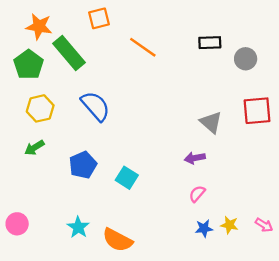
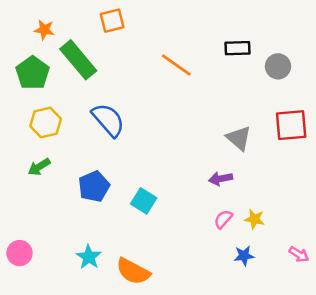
orange star: (39, 26) -> (44, 30), size x0.7
orange line: (143, 47) -> (176, 65), moved
yellow star: (229, 225) -> (254, 219), moved
blue star: (204, 228) -> (244, 256), moved

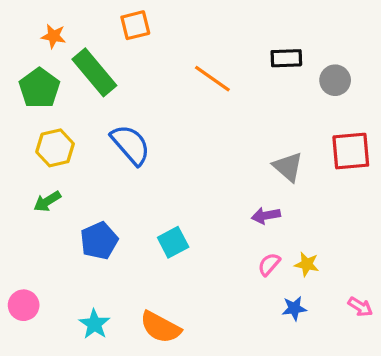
blue pentagon: (94, 186) -> (99, 241), moved
cyan square: (144, 201) -> (173, 242), turned 30
cyan star: (89, 257) -> (94, 324), moved

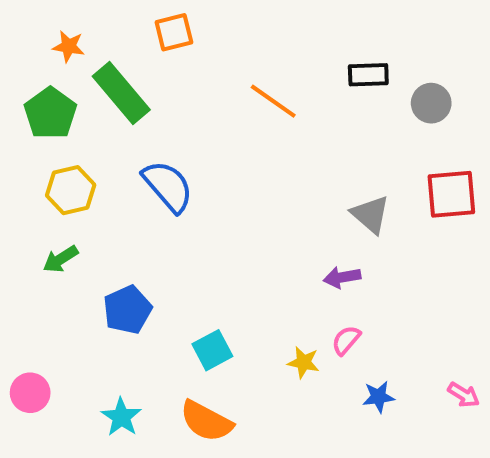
cyan square: (173, 242) -> (212, 350), moved
yellow star: (307, 264) -> (304, 362), moved

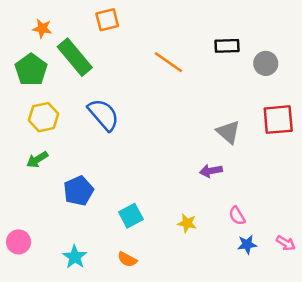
pink semicircle: (346, 340) -> (237, 216), moved, turned -72
blue star: (378, 397) -> (247, 244), moved
orange semicircle: (206, 421) -> (127, 259), size x0.6

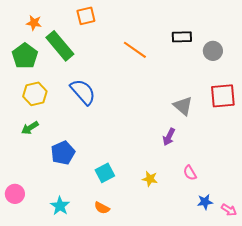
purple arrow: (211, 171) -> (169, 137), turned -54
pink arrow: (286, 243) -> (229, 210), moved
blue star: (247, 244) -> (205, 202), moved

